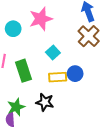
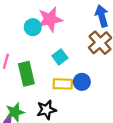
cyan circle: (13, 29) -> (33, 27), moved
black star: (45, 102) -> (46, 110), turned -30

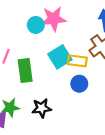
cyan square: (60, 57) -> (60, 57), size x1.5
yellow rectangle: (63, 84) -> (77, 61), moved

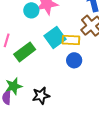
green rectangle: (25, 71) -> (25, 52), turned 65
black star: (42, 108) -> (41, 96), moved

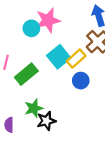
yellow rectangle: (71, 40) -> (76, 59), turned -42
green star: (14, 86) -> (34, 108), moved

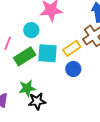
cyan circle: (31, 28) -> (31, 30), moved
cyan square: (59, 57) -> (48, 53), moved, turned 35

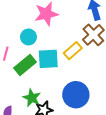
blue circle: (73, 69) -> (76, 95), moved, size x1.6
green star: (27, 88) -> (32, 98), turned -30

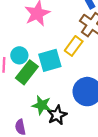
cyan circle: (28, 37) -> (19, 55), moved

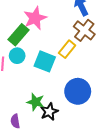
cyan square: (50, 60) -> (45, 61), turned 35
green rectangle: (27, 72) -> (19, 35), moved

